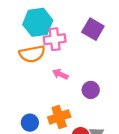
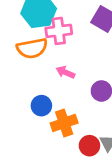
blue circle: (30, 123) -> (41, 106), moved

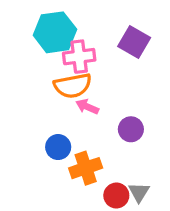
orange semicircle: (32, 48) -> (73, 86), moved

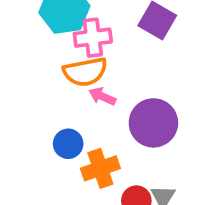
purple circle: (131, 129) -> (153, 123), size x1.6

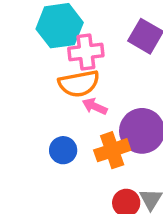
orange cross: (100, 168) -> (112, 150), moved

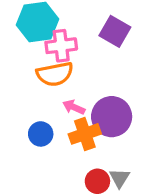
pink arrow: (95, 106) -> (74, 107), moved

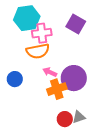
blue circle: (41, 134) -> (15, 79), moved
gray triangle: (119, 178) -> (79, 117), turned 40

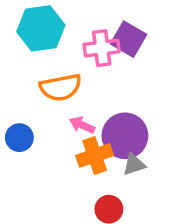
pink cross: (42, 33) -> (102, 48), moved
gray triangle: (79, 117) -> (134, 164), moved

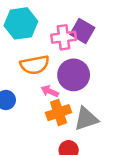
purple circle: (125, 136) -> (74, 75), moved
gray triangle: (134, 164) -> (86, 119), size x1.5

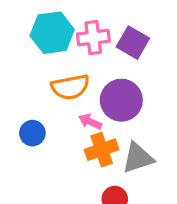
pink cross: (64, 37) -> (93, 38), moved

